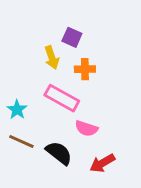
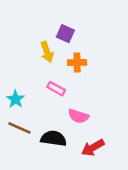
pink rectangle: (62, 98) -> (56, 89), size x0.6
black semicircle: (59, 153) -> (54, 138), turned -30

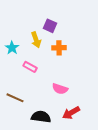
pink rectangle: (56, 89) -> (30, 67), moved
cyan star: (16, 99) -> (12, 48), moved
black semicircle: (54, 138) -> (41, 117), moved

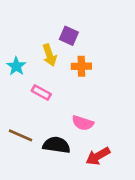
black semicircle: (41, 117) -> (56, 145), moved

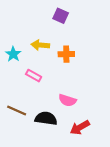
purple square: (69, 36) -> (61, 16), moved
yellow arrow: (50, 55) -> (40, 45), turned 114

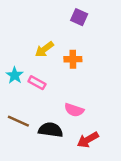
purple square: (61, 16) -> (79, 17), moved
yellow arrow: (40, 45) -> (44, 49), turned -42
cyan star: (13, 54) -> (15, 75), moved

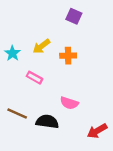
cyan star: (15, 75) -> (12, 53), moved
red arrow: (88, 140) -> (97, 131), moved

